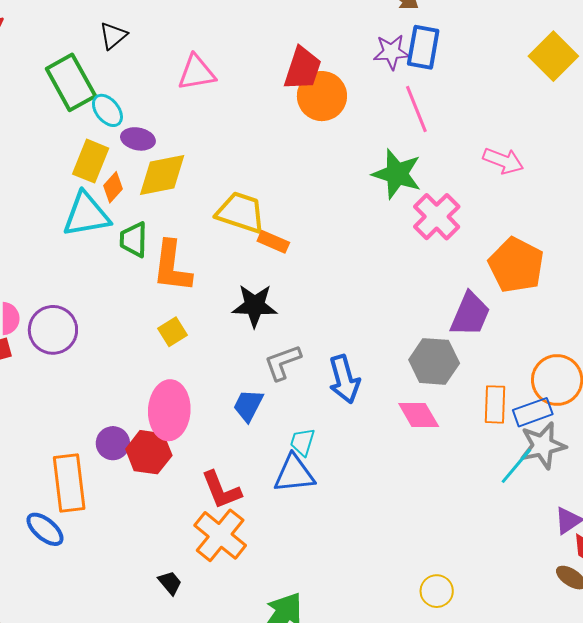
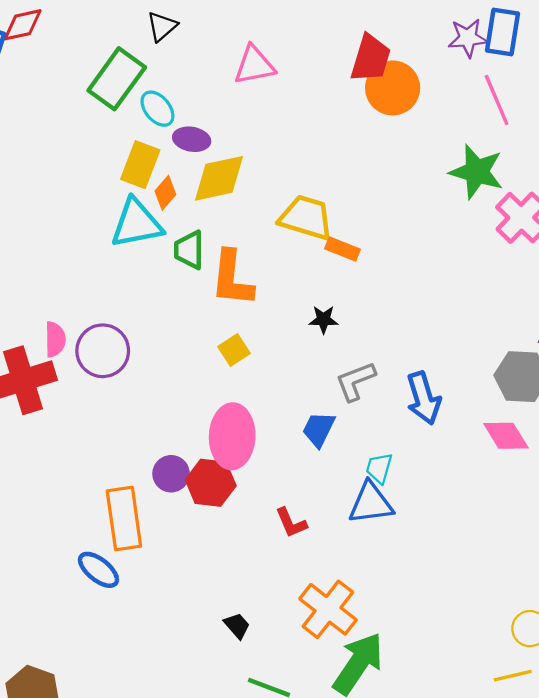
green rectangle: (71, 82) -> (117, 79), turned 66
black star: (255, 306) -> (323, 319), size x0.6
red L-shape: (221, 490) -> (291, 523), size x0.7
orange cross: (220, 535) -> (328, 609), moved

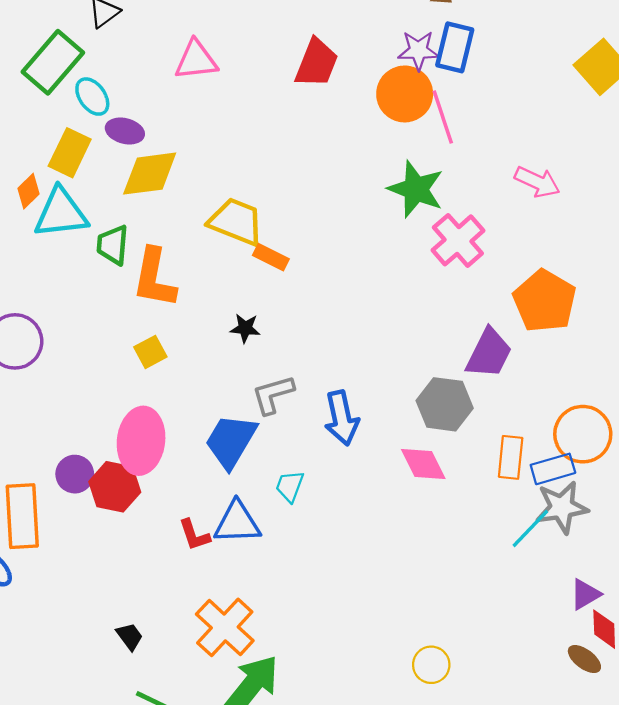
orange circle: (393, 88) -> (405, 94), moved
orange diamond: (165, 193) -> (29, 191), moved
blue trapezoid: (319, 429) -> (231, 441), size x1.5
blue triangle: (371, 503) -> (237, 523), moved

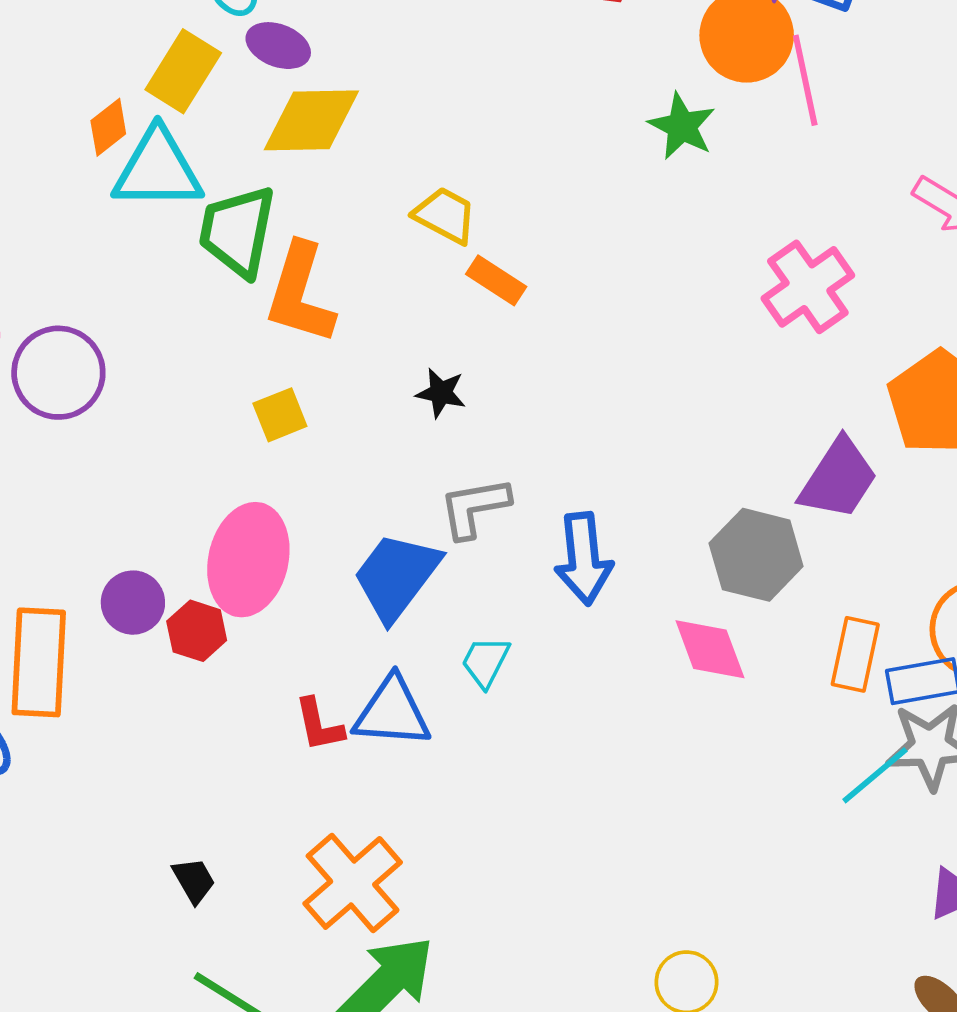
green star: (416, 189) -> (682, 126), moved, size x0.7
yellow trapezoid: (236, 222) -> (445, 215), size x0.7
green trapezoid: (113, 245) -> (237, 231), size x1.4
red hexagon: (115, 487) -> (197, 631), size x0.7

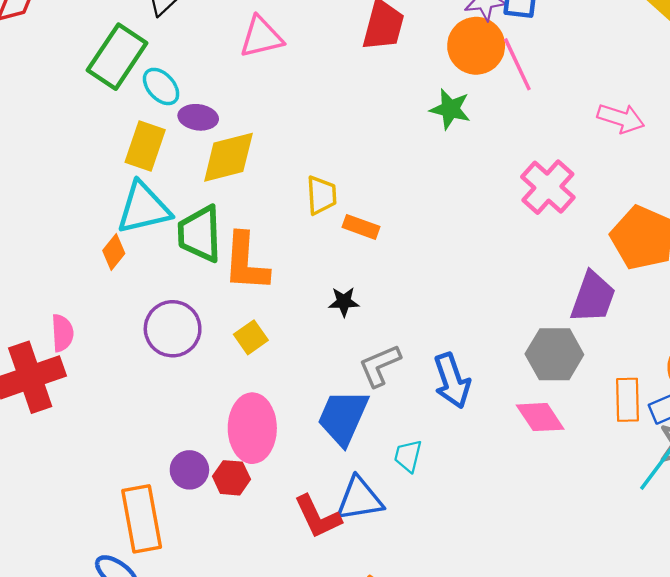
orange diamond: (108, 127) -> (114, 252), moved
yellow trapezoid: (445, 215) -> (321, 195), turned 72
purple circle: (58, 373) -> (173, 329), moved
red L-shape: (319, 725) -> (318, 517), size x1.4

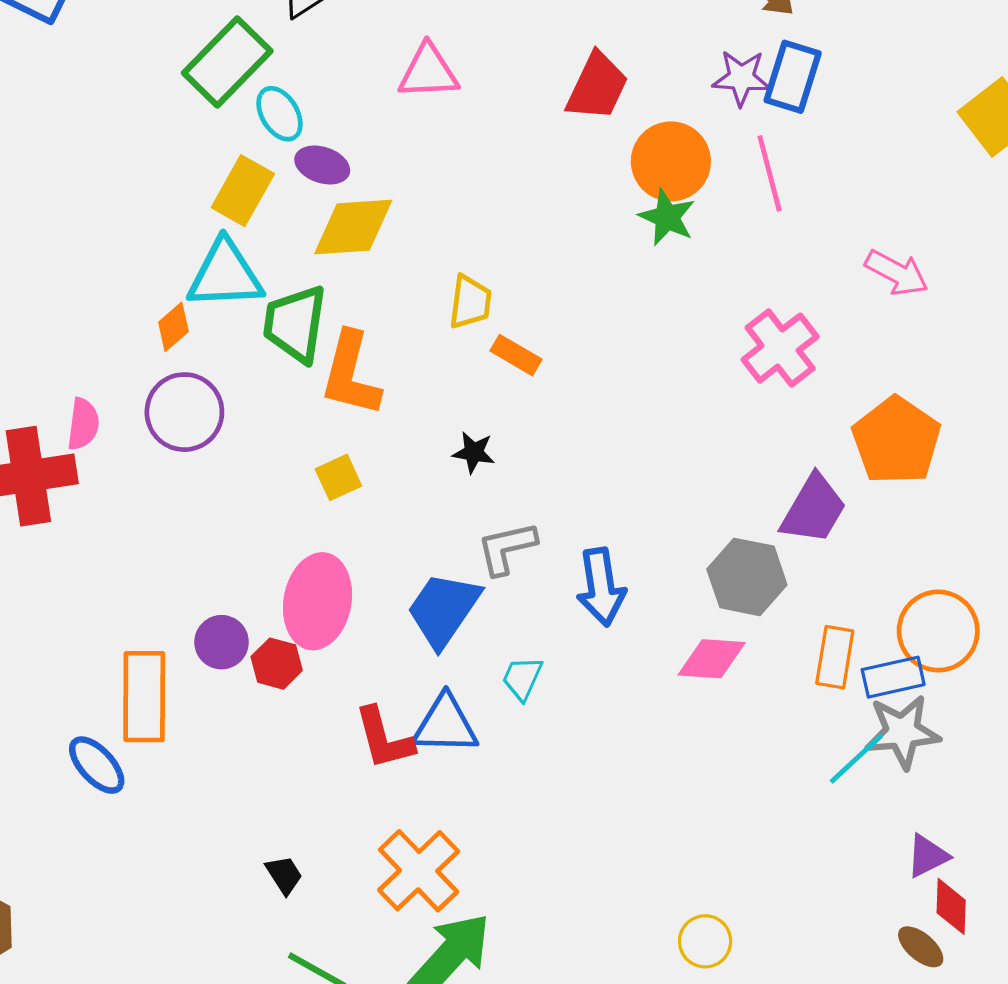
orange circle: (476, 46) -> (671, 161), moved
purple circle: (173, 329) -> (184, 412), moved
pink diamond: (540, 417) -> (712, 659), turned -63

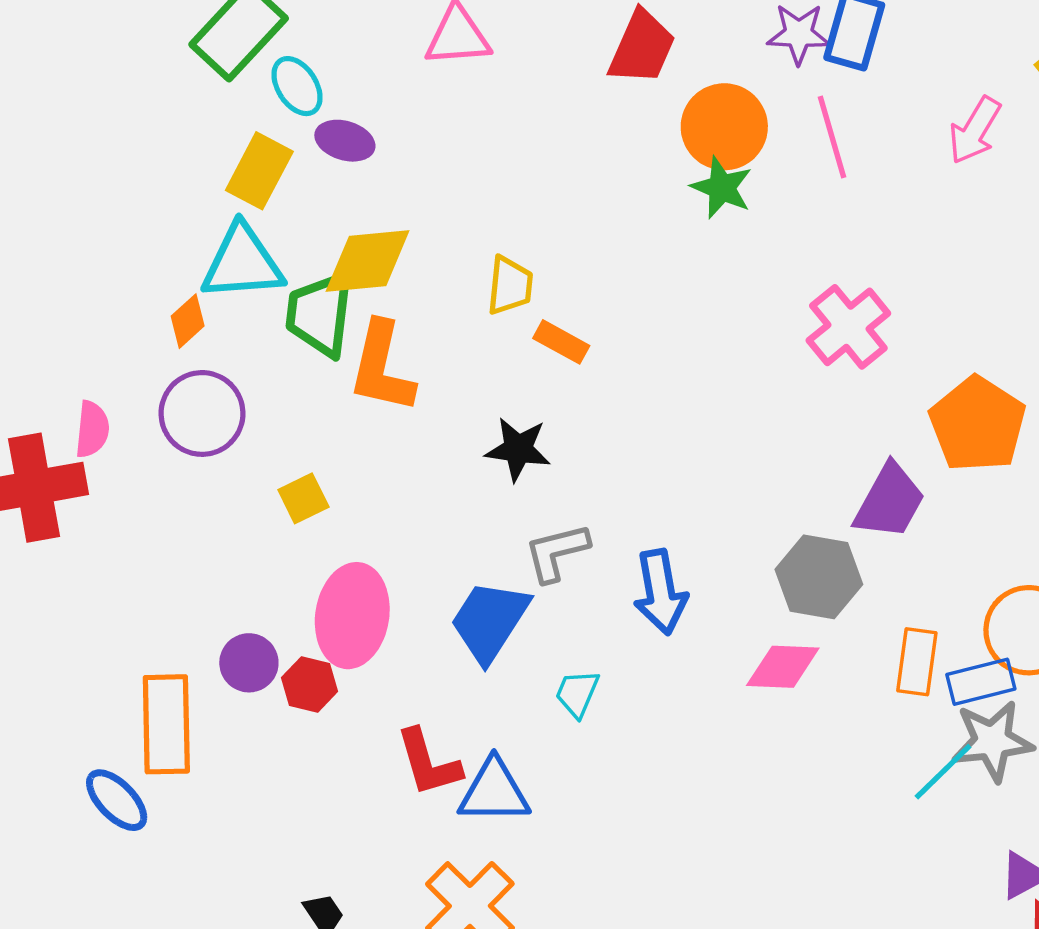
yellow diamond: (353, 227) -> (368, 261), moved
pink arrow: (897, 273) -> (975, 130), moved, turned 94
black star: (474, 452) -> (518, 449), size x1.4
yellow square: (338, 477) -> (303, 498), moved
blue triangle: (445, 725) -> (494, 791), moved

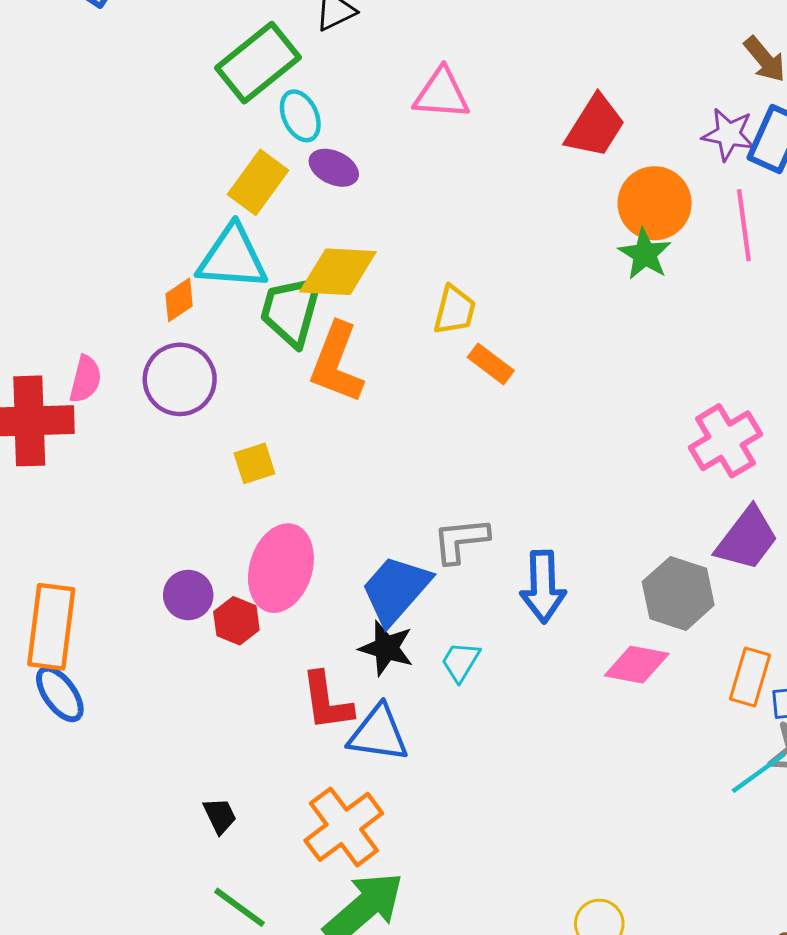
pink cross: (848, 327) -> (725, 441), moved
black star: (518, 449) -> (386, 648), moved
orange rectangle: (166, 724) -> (51, 627), moved

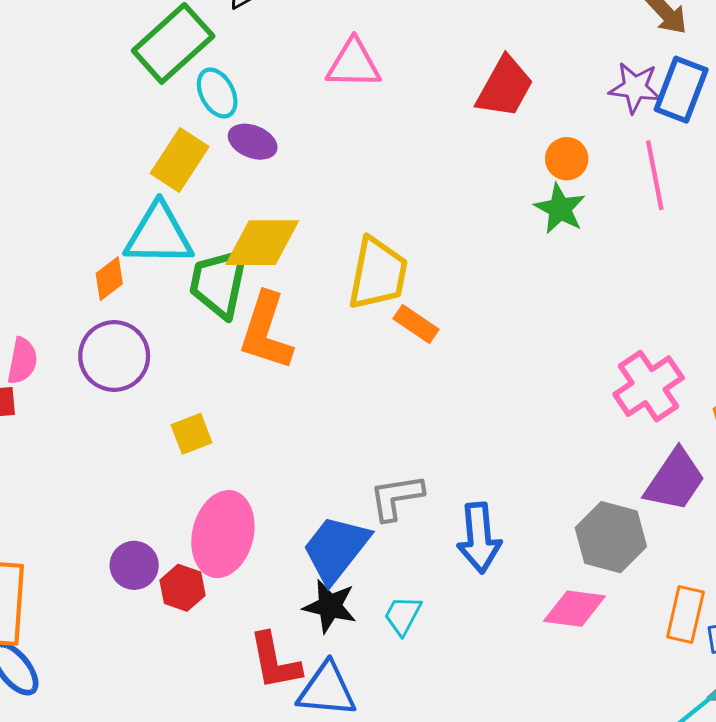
orange circle: (655, 203) -> (567, 159), size x0.6
yellow trapezoid: (455, 310) -> (378, 274), size x1.5

